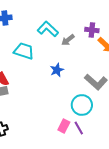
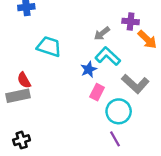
cyan L-shape: (48, 29) -> (108, 56), moved
pink rectangle: (64, 126) -> (97, 92), moved

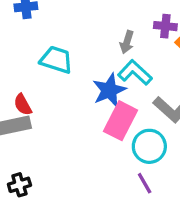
gray arrow: (102, 33) -> (127, 42), turned -35
blue star: (89, 69) -> (109, 90), size x1.5
pink rectangle: (97, 92) -> (120, 121), size x1.6

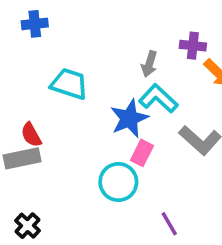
pink rectangle: (120, 121) -> (142, 153), size x0.6
cyan circle: (149, 146) -> (118, 182), moved
black cross: (19, 185) -> (27, 226), turned -30

